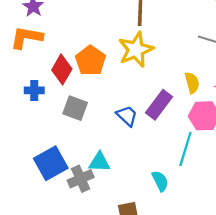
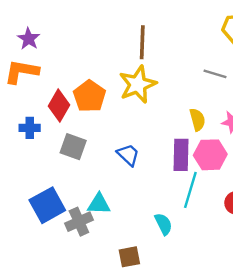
purple rectangle: (159, 105) -> (181, 155), moved, turned -36

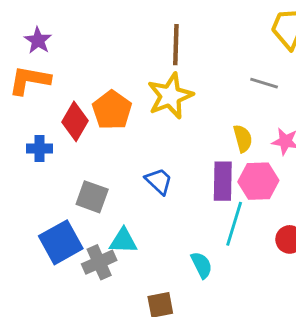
gray square: (73, 147) -> (92, 197), moved

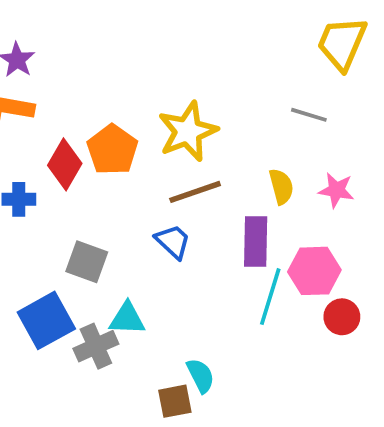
brown line: (176, 45) -> (195, 192), moved, turned 69
pink hexagon: (258, 181) -> (314, 271), moved
cyan semicircle: (201, 265) -> (201, 376), moved

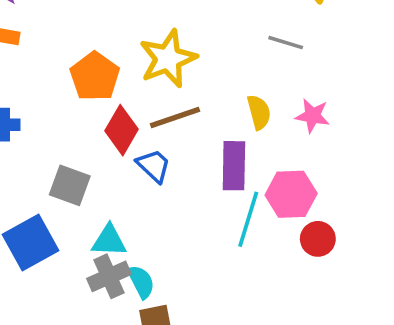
red diamond: (65, 164) -> (122, 130), moved
gray cross: (96, 346) -> (109, 276), moved
cyan semicircle: (201, 376) -> (141, 282), moved

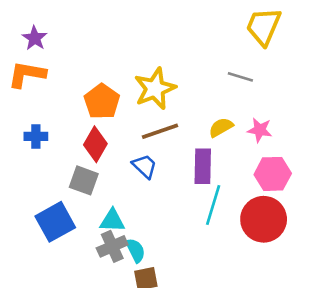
yellow semicircle: (259, 112) -> (221, 127), turned -105
red diamond: (122, 130) -> (95, 144), moved
pink hexagon: (291, 194) -> (273, 174), moved
red circle: (318, 239) -> (264, 219), size x1.8

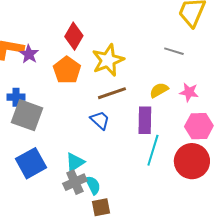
purple star: (35, 38) -> (29, 54), moved
red diamond: (95, 144) -> (74, 36), moved
gray square: (84, 180) -> (27, 115), moved, size x1.4
cyan triangle: (112, 221) -> (75, 162), turned -35

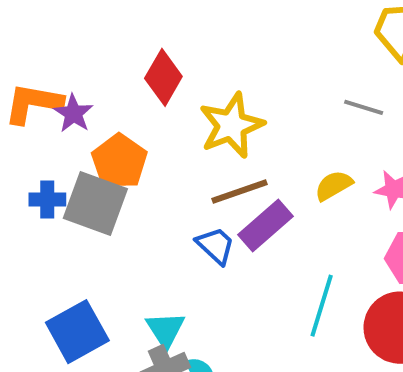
orange pentagon: (67, 70) -> (119, 161), moved
gray square: (27, 115) -> (95, 203), moved
purple rectangle: (145, 120) -> (266, 226), moved, turned 48
cyan triangle: (75, 162) -> (165, 330), turned -30

